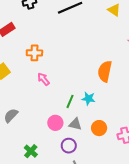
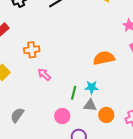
orange semicircle: (105, 71) -> (104, 58), turned 75
gray triangle: (75, 124) -> (90, 105), moved

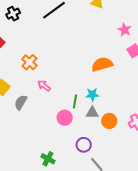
orange cross: (32, 50) -> (29, 62), turned -35
gray semicircle: (17, 115) -> (21, 102), moved
pink circle: (62, 116) -> (65, 118), moved

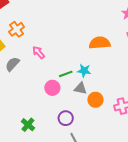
orange cross: (29, 62) -> (17, 29), moved
green line: (75, 102) -> (66, 74), turned 48

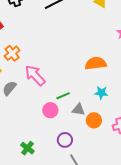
pink arrow: (39, 52) -> (35, 75), size x1.6
cyan star: (84, 71) -> (101, 93), moved

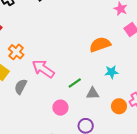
pink circle: (50, 110) -> (60, 108), moved
orange circle: (94, 120) -> (119, 106), moved

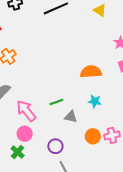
pink arrow: (43, 69) -> (26, 111), moved
pink circle: (60, 108) -> (25, 134), moved

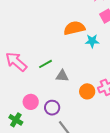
cyan star: (95, 101) -> (92, 41), moved
pink arrow: (26, 111) -> (16, 62), moved
pink circle: (25, 134) -> (31, 102), moved

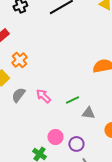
pink arrow: (16, 62) -> (43, 96), size x0.7

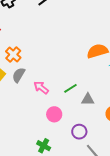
gray semicircle: (18, 95) -> (19, 75), moved
pink circle: (55, 137) -> (54, 114), moved

